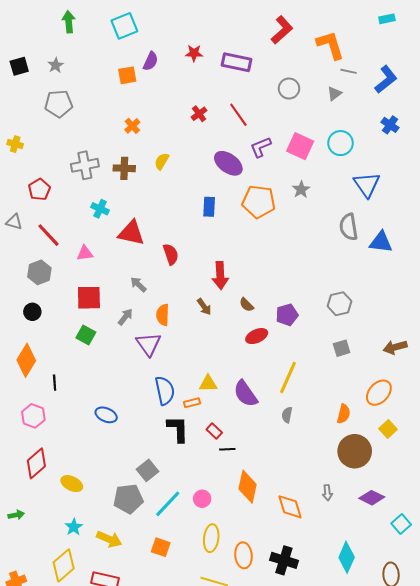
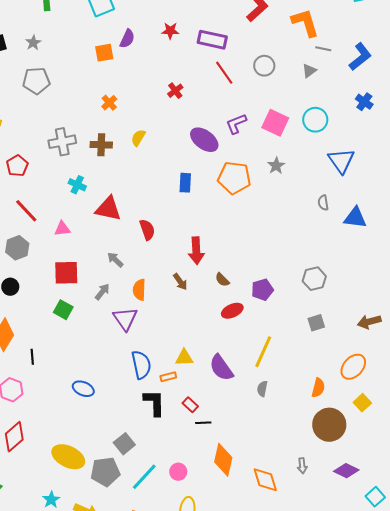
red line: (238, 115) -> (224, 73), moved
gray semicircle: (349, 227) -> (323, 203), size x0.6
yellow ellipse: (72, 484) -> (68, 457), moved, size x1.5

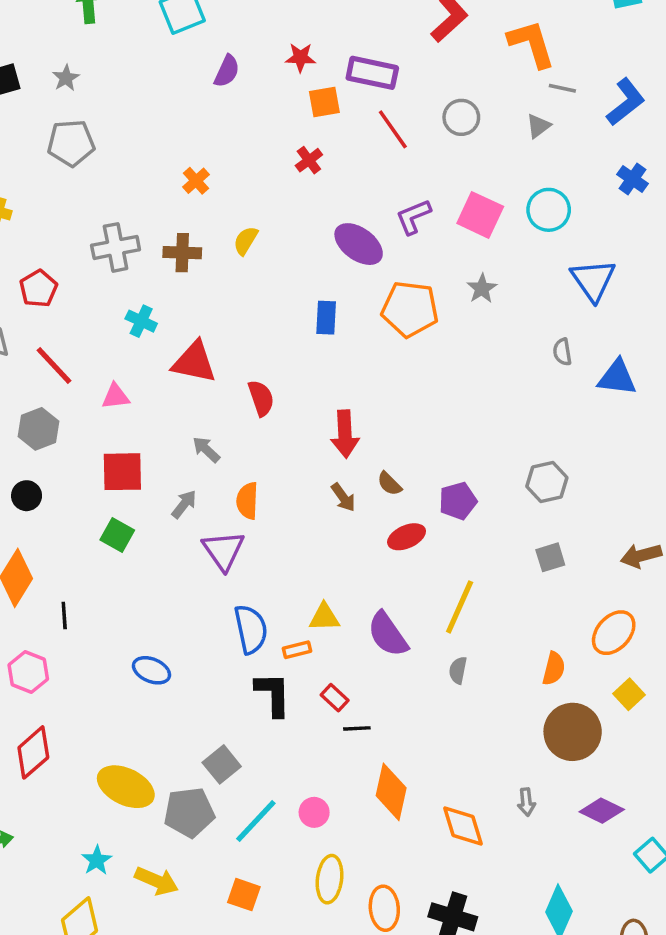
orange square: (104, 53) -> (324, 102), moved
brown arrow: (180, 282) -> (343, 497), moved

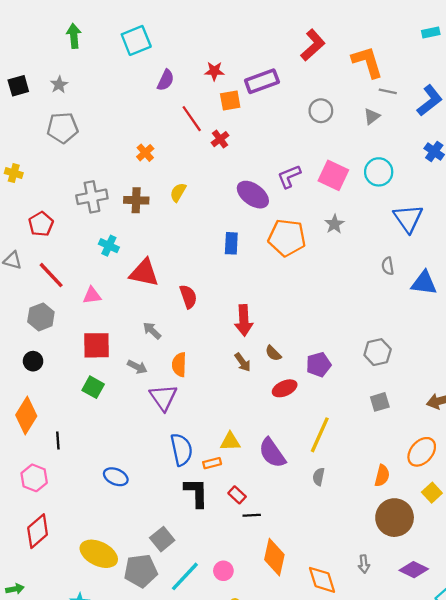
purple rectangle: (372, 73) -> (262, 81), turned -32
red line: (393, 129) -> (192, 119), moved
gray arrow: (184, 504) -> (137, 367), turned 78

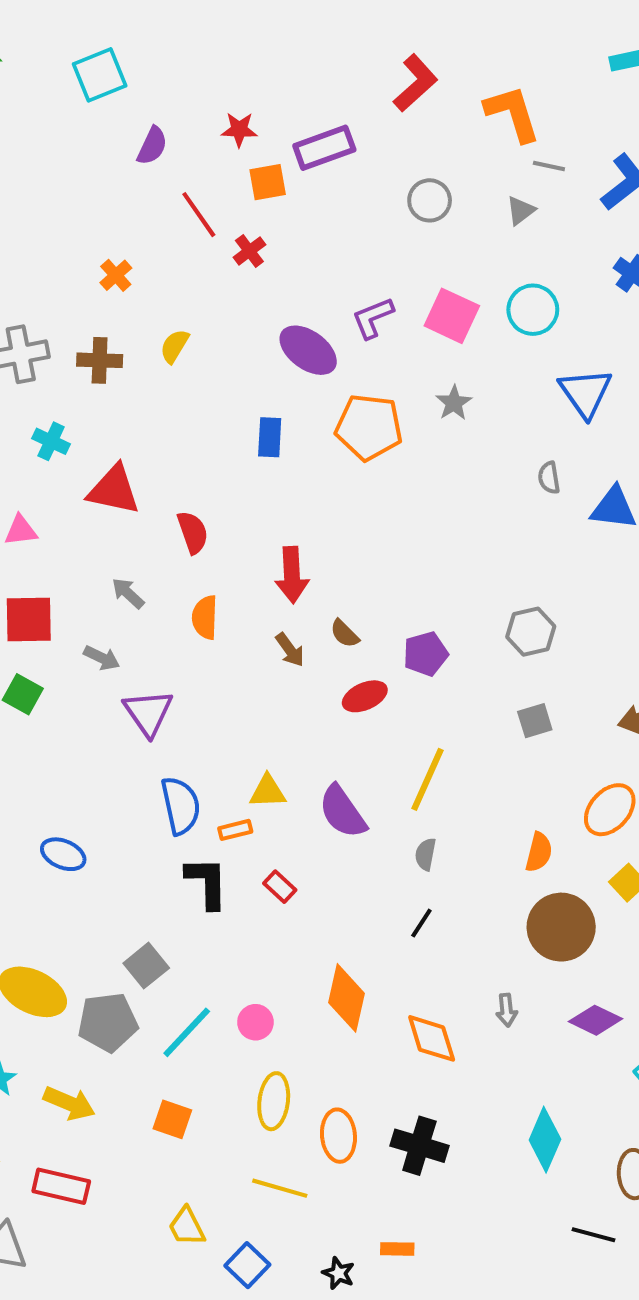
orange semicircle: (179, 365) -> (205, 617), moved
black line: (252, 515) -> (421, 923), moved, turned -54

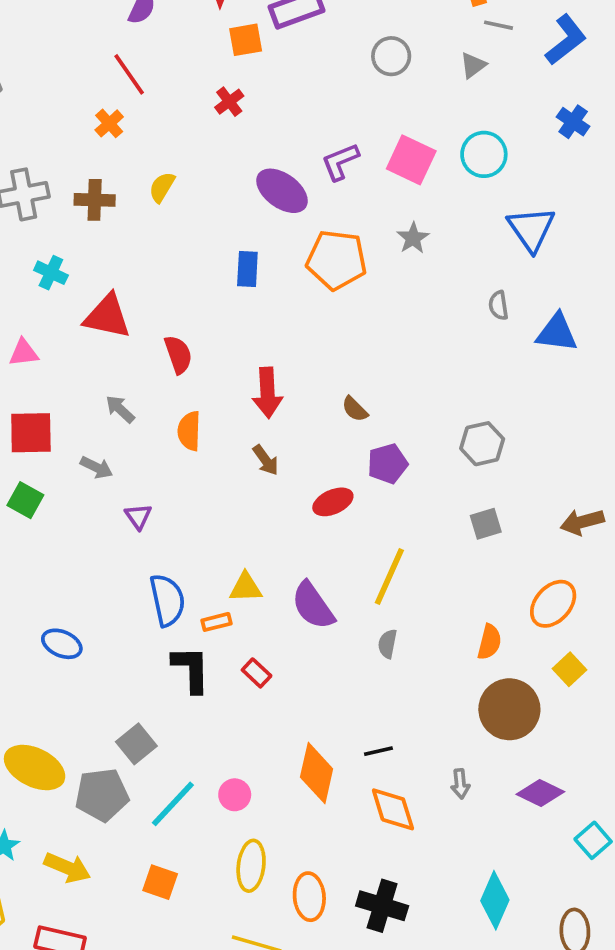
red line: (199, 215) -> (129, 74), moved
brown semicircle: (345, 634) -> (355, 409), moved
purple triangle: (148, 713) -> (138, 516), size x0.6
black line: (421, 923) -> (378, 751), moved, turned 44

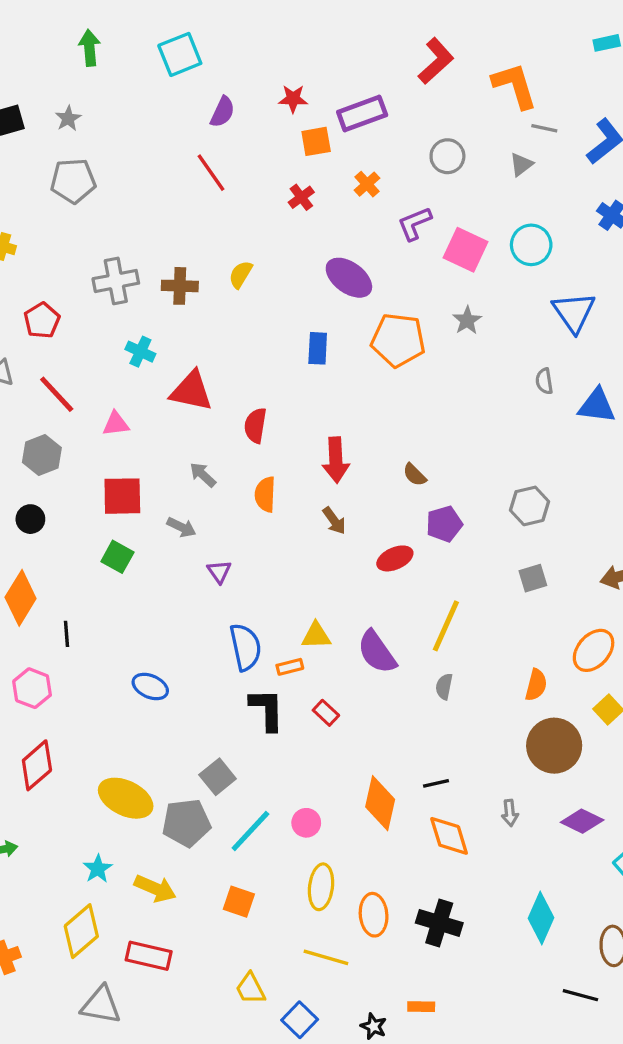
orange cross: (109, 123) -> (367, 184), moved
purple L-shape: (340, 162) -> (415, 224), moved
red semicircle: (178, 355) -> (255, 425), turned -152

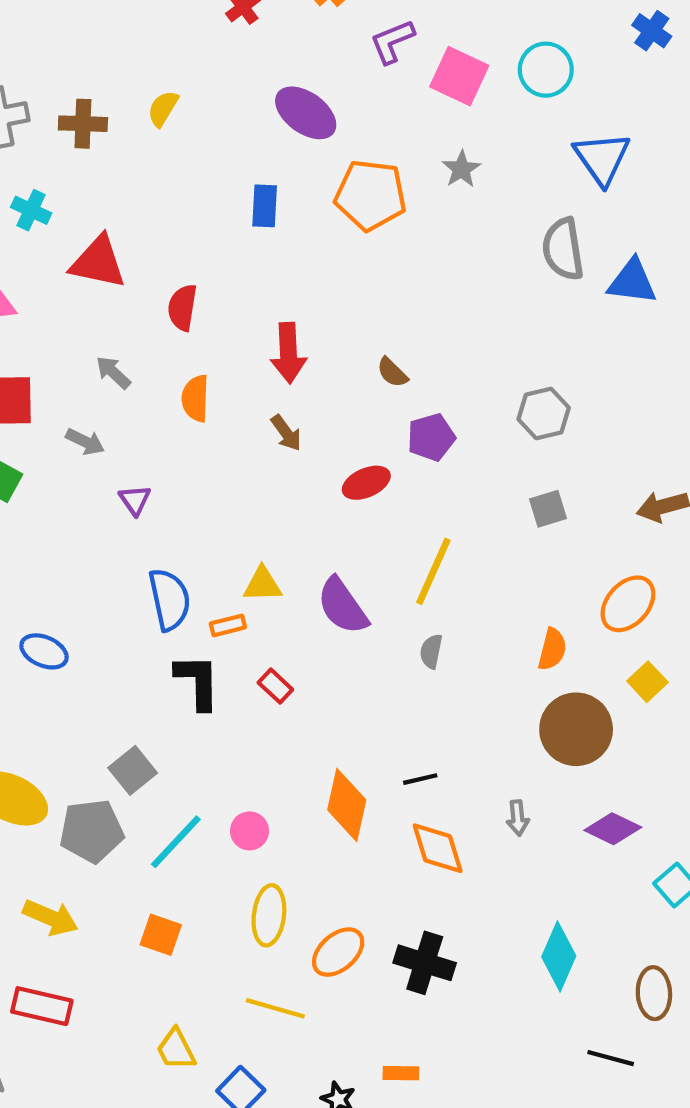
gray semicircle: (544, 381) -> (563, 249), size x1.8
orange ellipse: (374, 915) -> (338, 952), turned 54

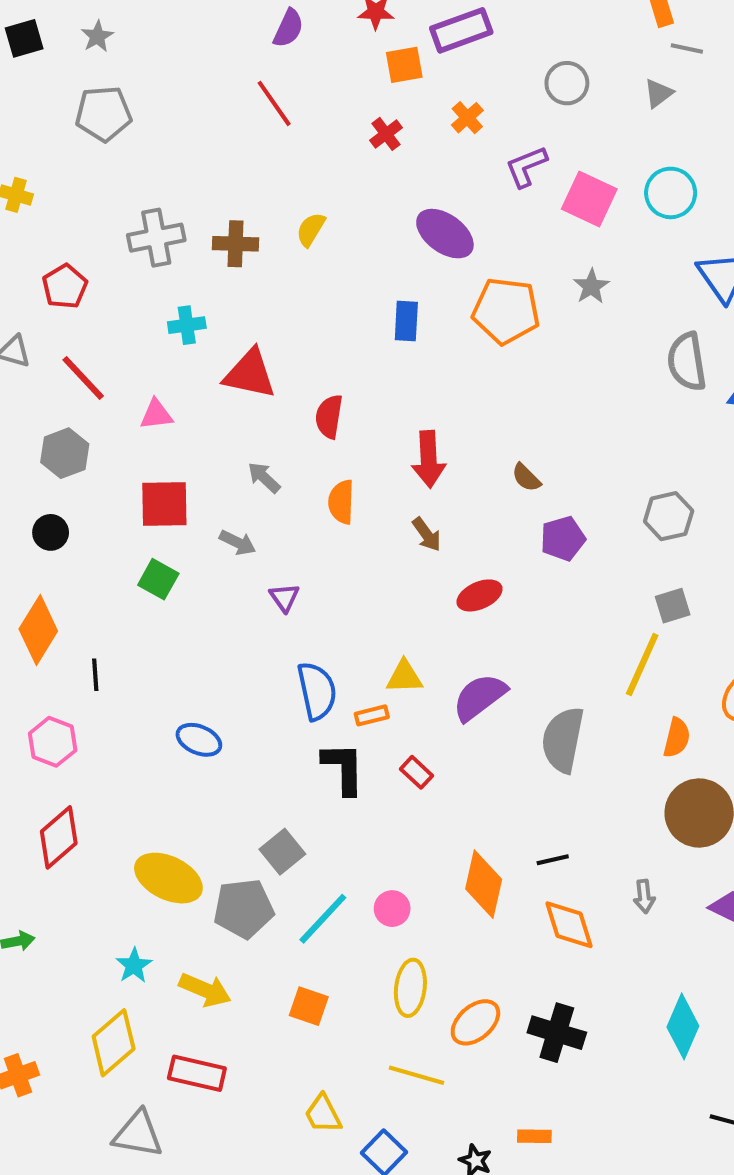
cyan cross: (31, 210) -> (187, 325), turned -33
red ellipse: (366, 483) -> (480, 595), moved
yellow line: (433, 571) -> (642, 665), moved
purple semicircle: (342, 606) -> (480, 697), turned 88
gray semicircle: (431, 651) -> (563, 740), size x2.0

